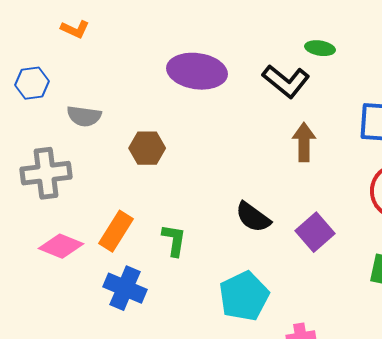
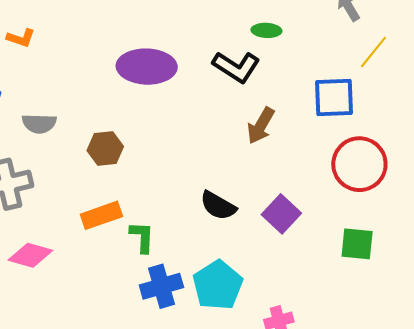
brown arrow: (304, 142) -> (261, 126), turned -144
orange rectangle: (116, 231) -> (101, 215), moved, turned 45
blue cross: (125, 288) -> (161, 286), moved, turned -33

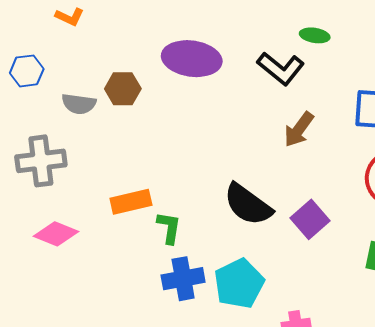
brown hexagon: (105, 149) -> (123, 89), moved
black semicircle: (218, 206) -> (248, 205), size x1.4

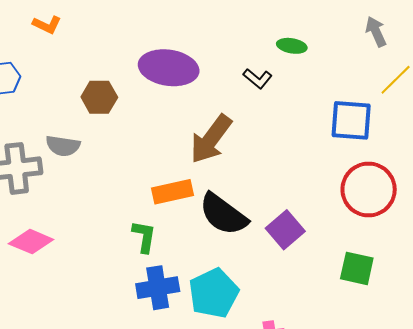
black L-shape: (281, 68) -> (258, 79), size x0.6
gray semicircle: (79, 104) -> (63, 146), moved
brown arrow: (299, 129) -> (211, 139), moved, size x1.4
orange rectangle: (131, 202) -> (173, 192), moved

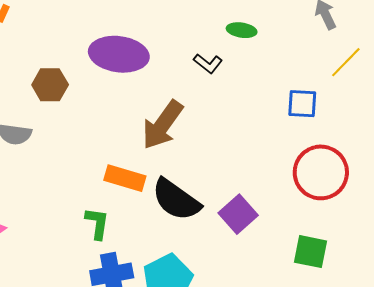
blue square: (351, 120) -> (302, 104), size x0.7
orange rectangle: (173, 192) -> (125, 178), turned 30

